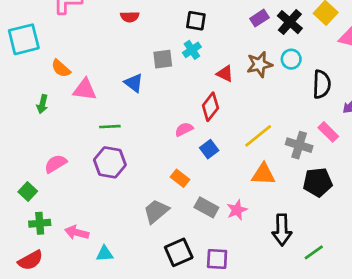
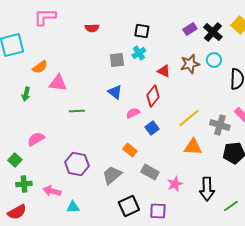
orange semicircle: (61, 68) -> (40, 67), turned -77
blue triangle: (134, 83) -> (115, 92), moved
purple hexagon: (110, 162) -> (77, 164), moved
pink star: (237, 210) -> (175, 184), moved

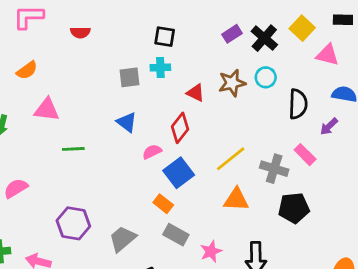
red semicircle: (92, 28) -> (80, 32), moved
cyan cross: (139, 53) -> (160, 68), turned 32
orange semicircle: (40, 67) -> (27, 70), moved
blue square: (152, 128) -> (179, 173), size x1.5
orange rectangle: (130, 150) -> (163, 204), moved

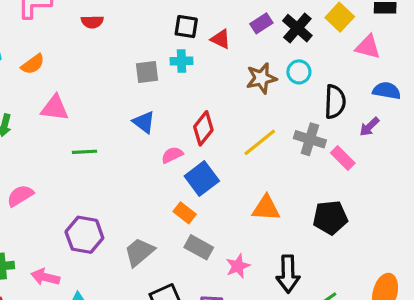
red triangle: (195, 93) -> (221, 39), moved
yellow line: (231, 159) -> (260, 142), moved
gray cross: (274, 169) -> (310, 139), moved

